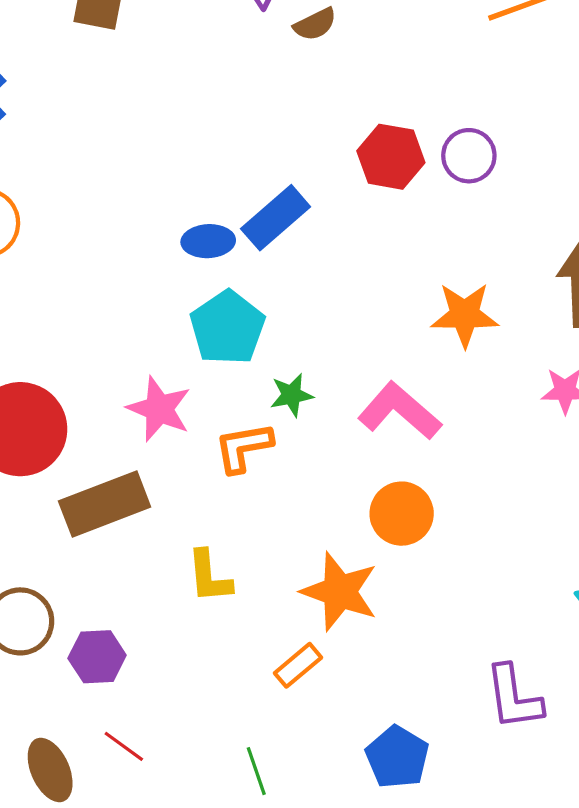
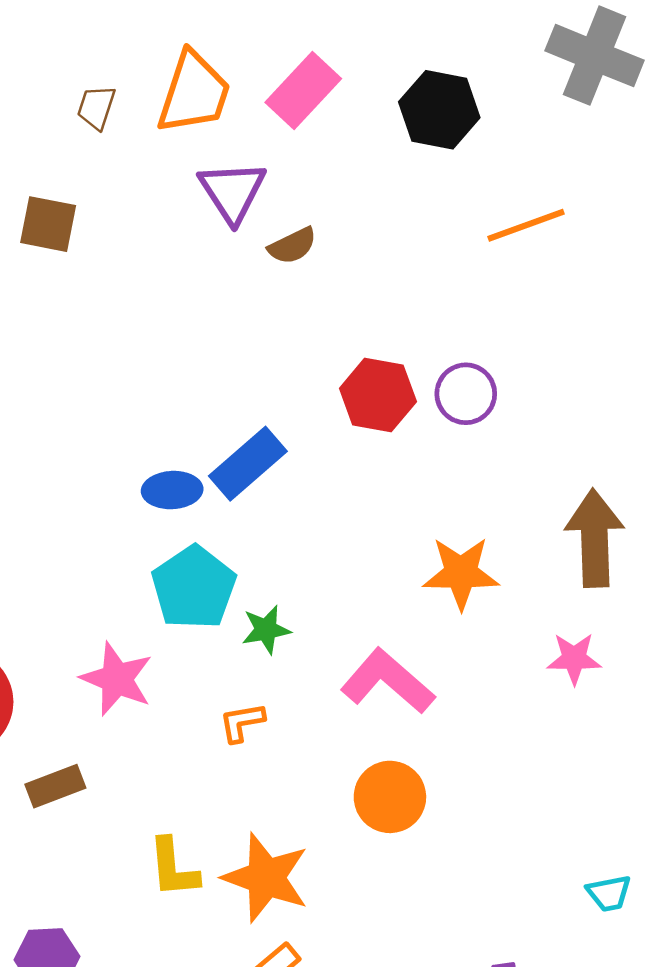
green star: (292, 395) -> (266, 630), moved
orange L-shape: (243, 447) -> (242, 722), moved, size x0.7
brown rectangle: (105, 504) -> (55, 786), size x0.6
orange star: (340, 592) -> (266, 878), moved

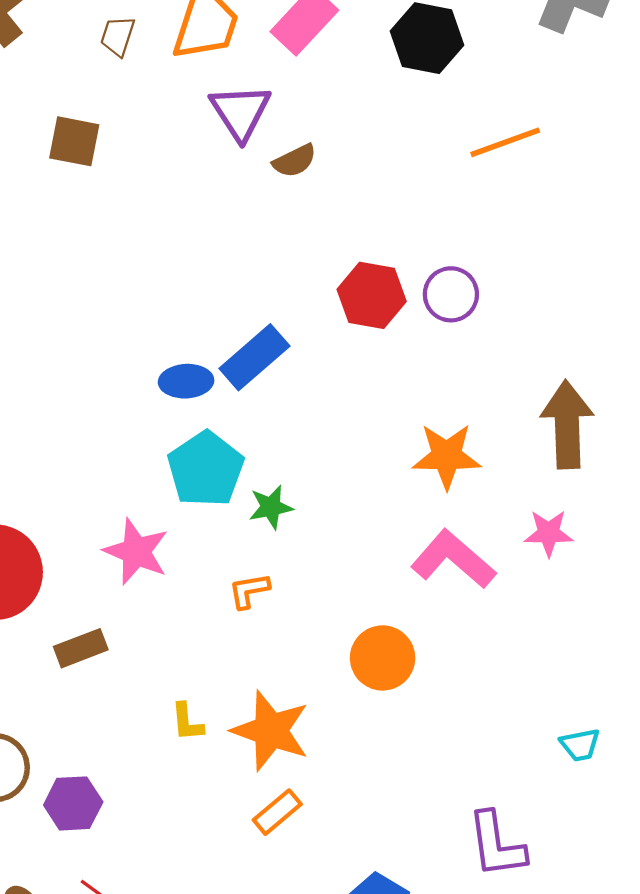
pink L-shape: (388, 681) -> (453, 559), moved
yellow L-shape: (173, 868) -> (187, 722), size x0.7

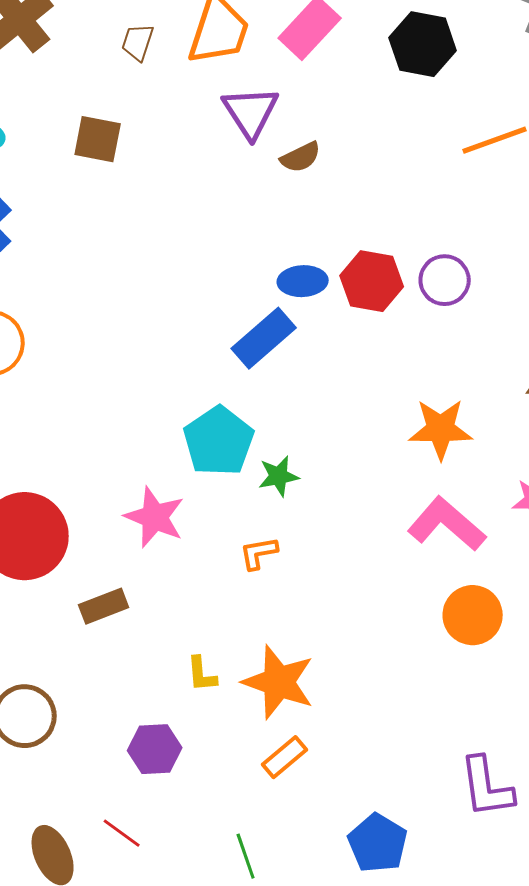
blue ellipse: (186, 381) -> (303, 281), moved
orange circle: (383, 658) -> (473, 615), moved
purple hexagon: (73, 803) -> (155, 749), moved

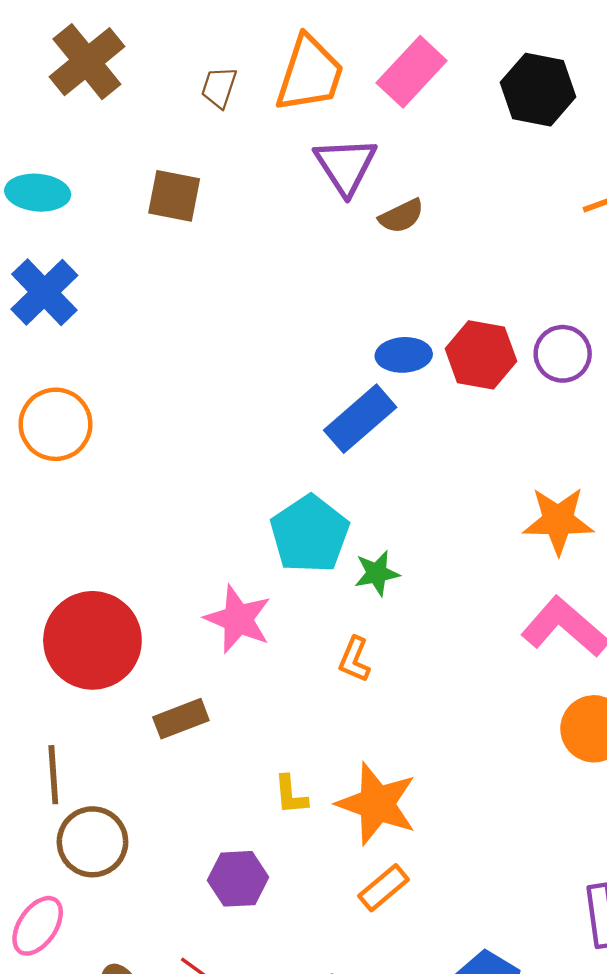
orange L-shape: (259, 553) -> (354, 659), turned -57

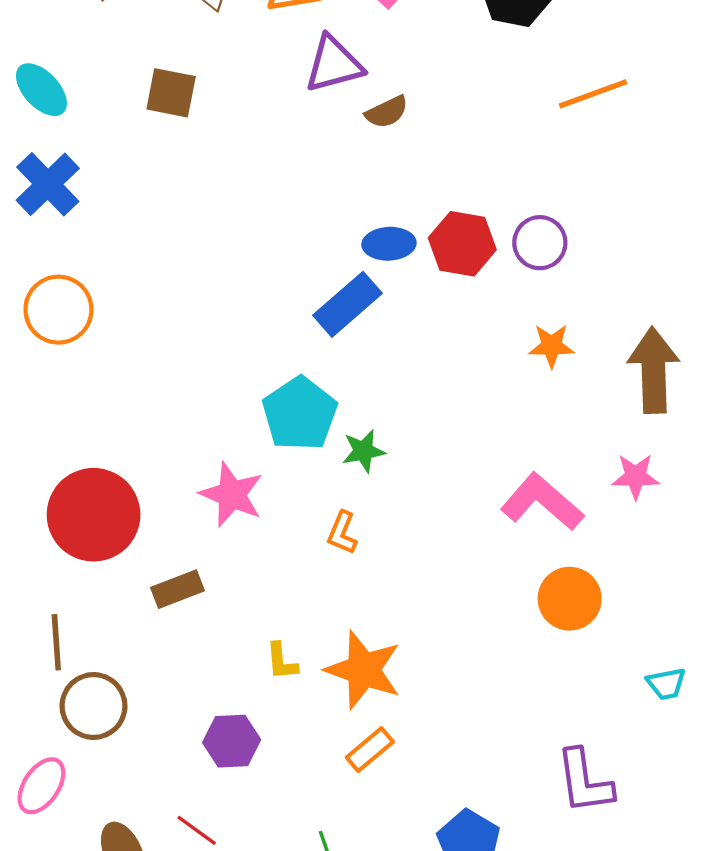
purple triangle: (345, 166) -> (334, 64), turned 48
cyan ellipse: (38, 193) -> (41, 90), turned 42
orange star: (558, 521) -> (552, 346), moved, size x0.7

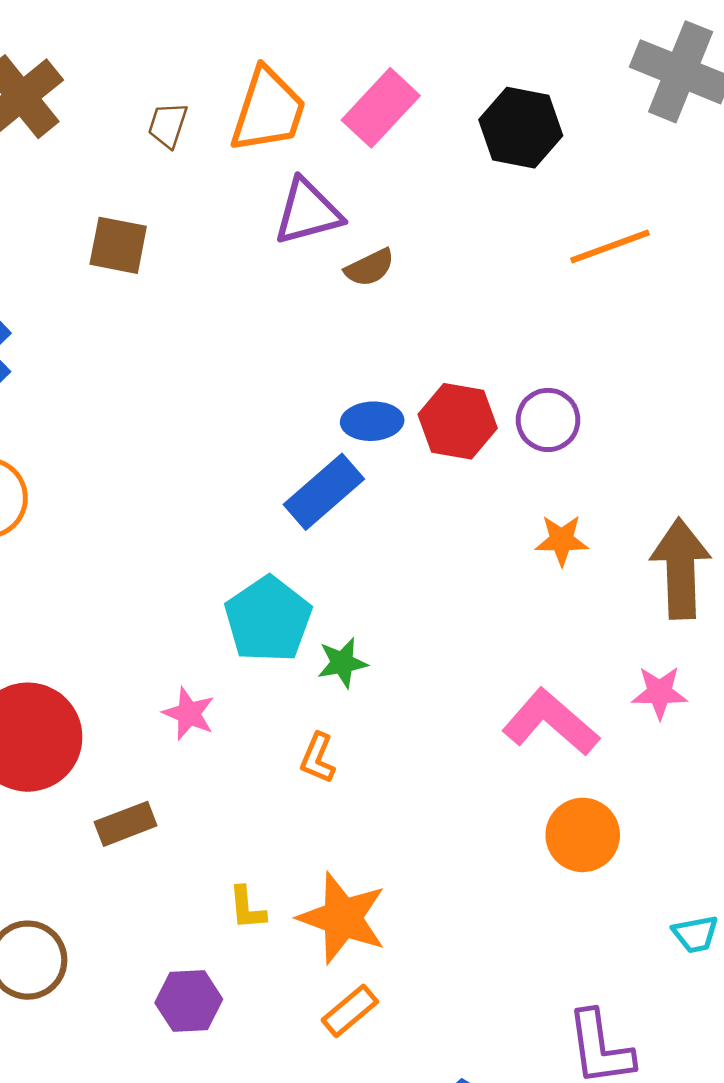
pink star: (232, 495) -> (189, 714), size x0.7

